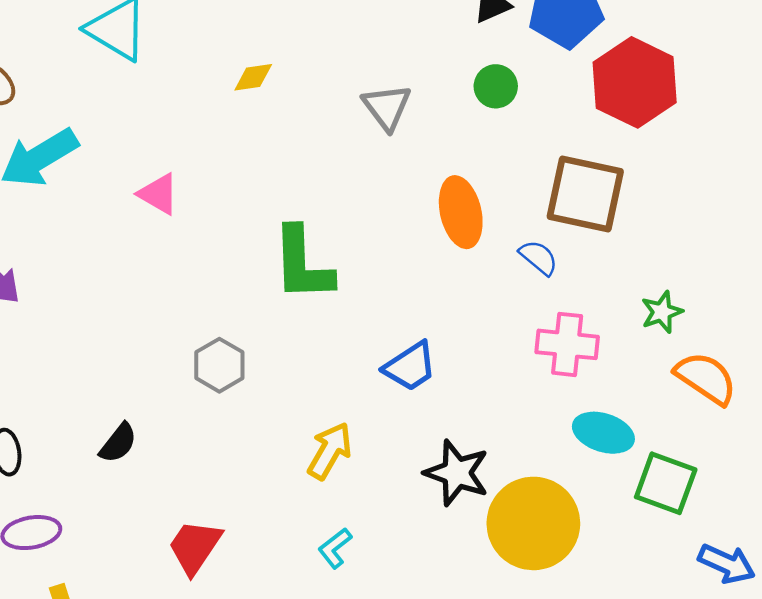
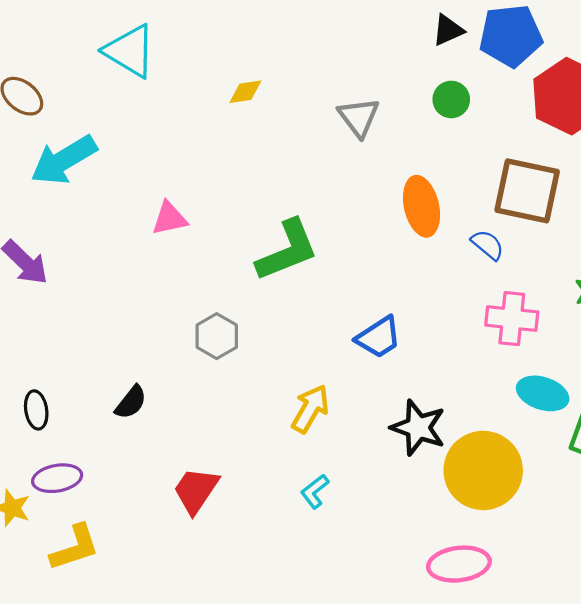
pink triangle: (158, 194) -> (169, 218), moved, turned -42
green L-shape: (302, 264) -> (287, 250), turned -110

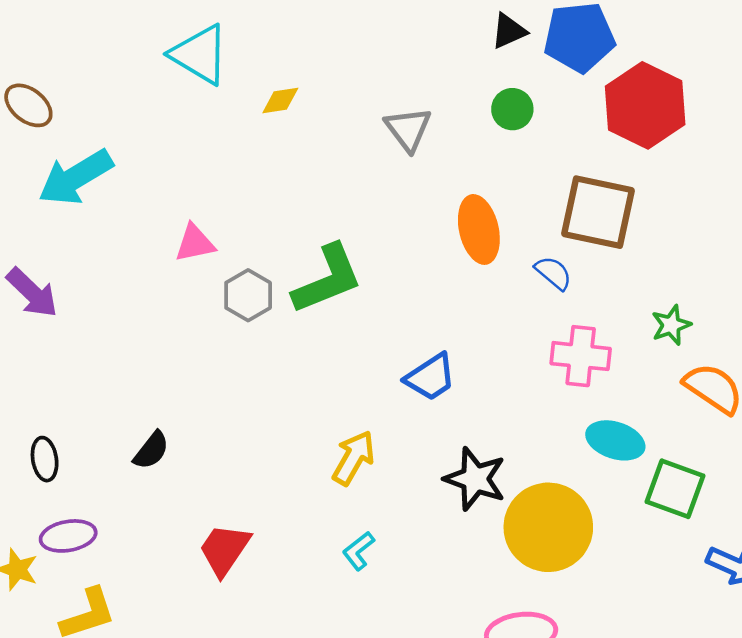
cyan triangle: (130, 51) -> (200, 55), moved
gray hexagon: (217, 336) -> (248, 295), moved

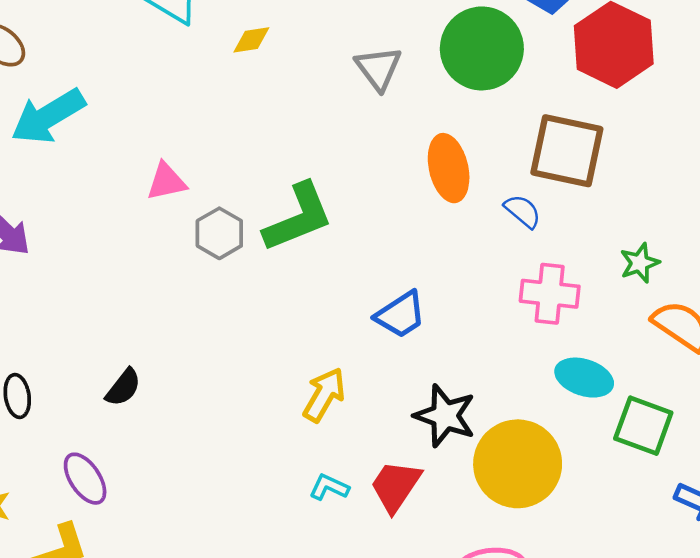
green circle: (512, 109) -> (482, 48), size x2.0
purple ellipse: (68, 536) -> (85, 479), moved, turned 66
red trapezoid: (224, 550) -> (396, 486), moved
cyan L-shape: (358, 551) -> (329, 487), turned 63

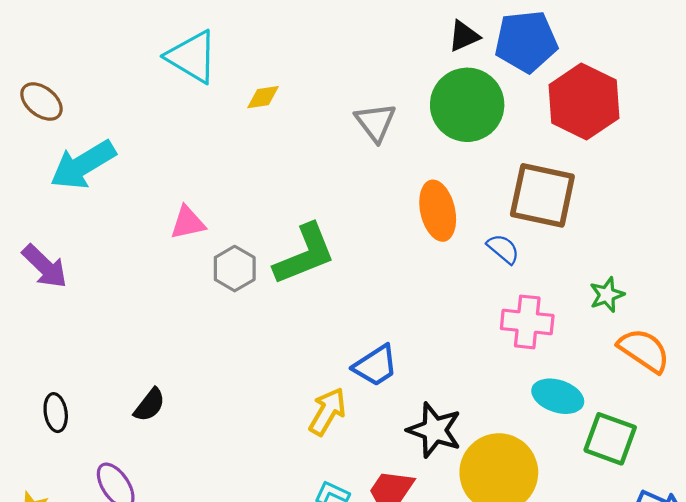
blue trapezoid: (401, 315) -> (375, 366), moved

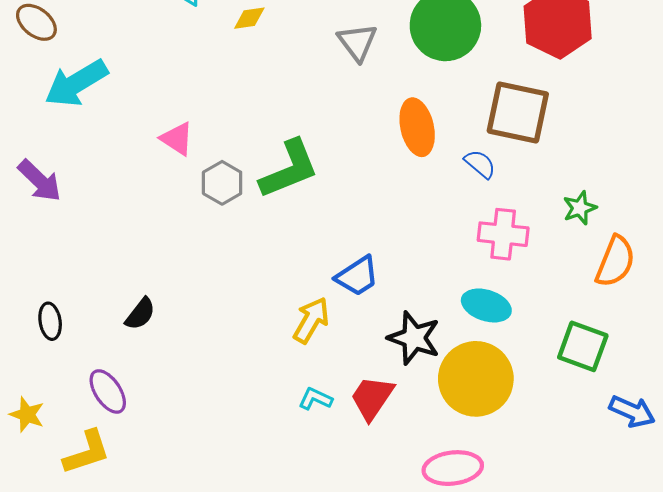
pink triangle: (188, 223) -> (177, 139), turned 45
orange semicircle: (644, 350) -> (615, 261), turned 78
cyan ellipse: (558, 396) -> (486, 305), moved

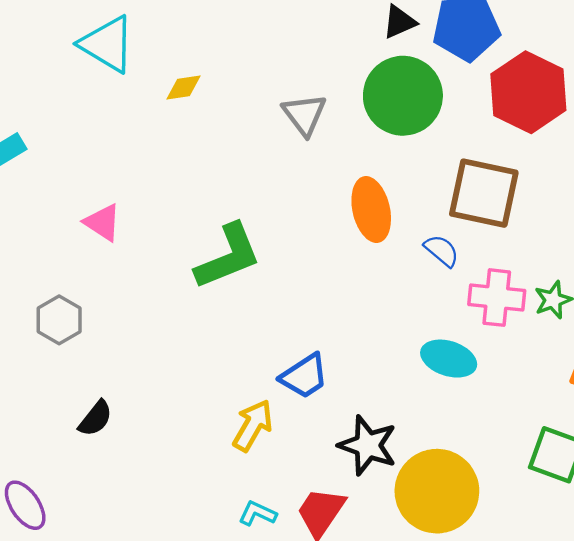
gray hexagon: (222, 183) -> (59, 320), moved
pink cross: (503, 234) -> (497, 298), moved
cyan ellipse: (486, 305) -> (449, 359), moved
black semicircle: (140, 314) -> (95, 418), moved

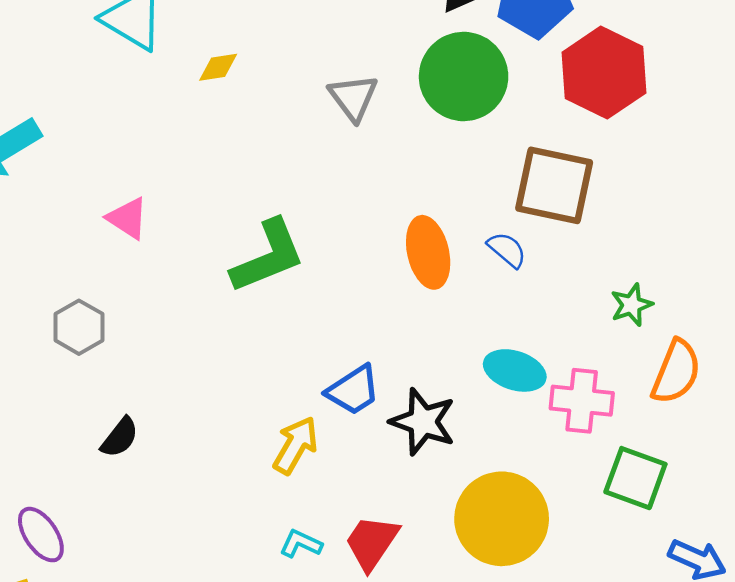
orange ellipse: (371, 210) -> (428, 252), moved
pink cross: (497, 298) -> (582, 401), moved
black star: (368, 445) -> (423, 422), moved

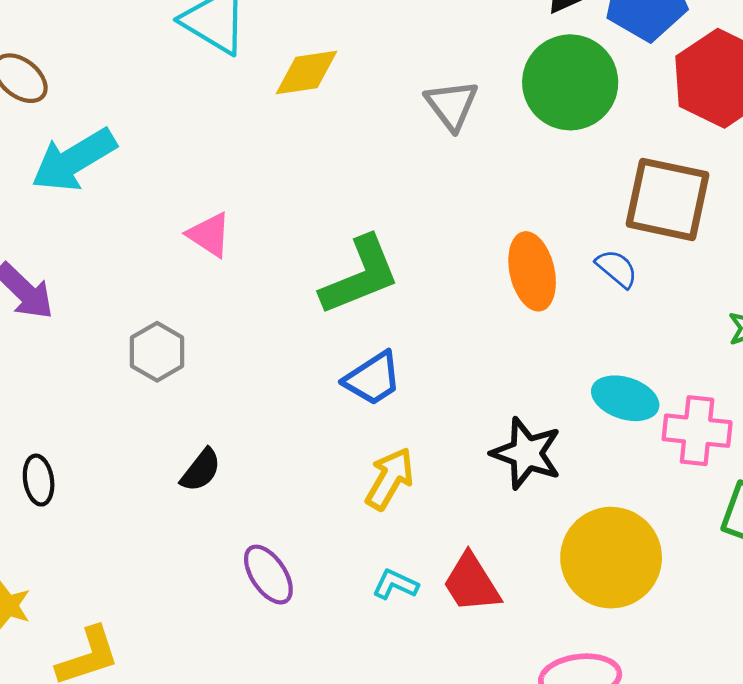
yellow diamond: (218, 67) -> (306, 73), size x1.5
blue trapezoid: (353, 390) -> (373, 379), moved
purple ellipse: (41, 535) -> (268, 575), moved
red trapezoid: (372, 542) -> (471, 583), turned -66

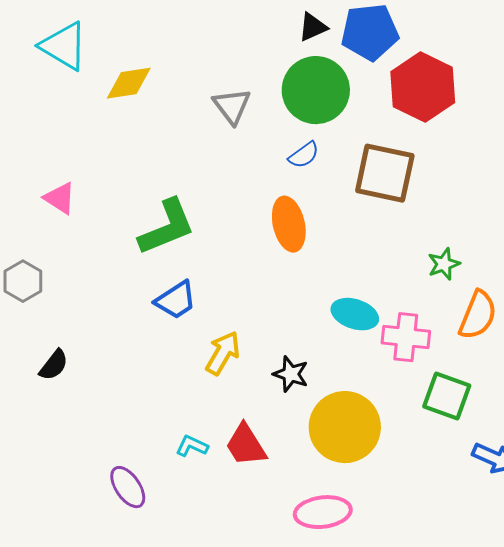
blue semicircle: (617, 269) -> (304, 155), moved, turned 104
black star: (526, 453) -> (291, 374), moved, size x0.7
yellow arrow: (390, 479) -> (223, 353), moved
purple ellipse: (268, 575) -> (128, 487), moved

